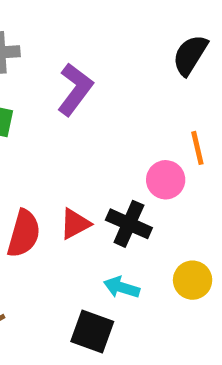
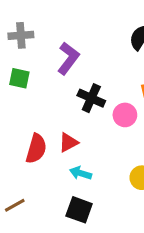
black cross: (129, 224) -> (91, 98), moved
cyan arrow: (122, 287) -> (81, 173), moved

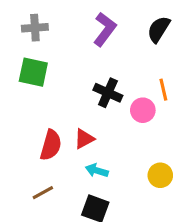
purple L-shape: (68, 58) -> (105, 29), moved
green square: (19, 78) -> (33, 72), size x1.4
brown line: (15, 205) -> (43, 193), moved

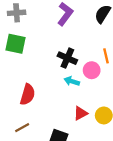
red triangle: (84, 139) -> (81, 113), moved
cyan arrow: (97, 171) -> (72, 81), moved

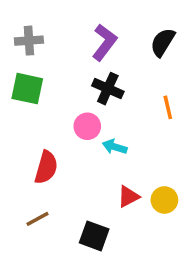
black cross: (67, 58) -> (108, 89), moved
pink circle: (92, 70) -> (87, 126), moved

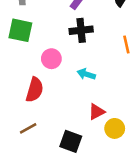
black cross: (108, 89) -> (81, 30), turned -30
pink circle: (87, 126) -> (51, 59), moved
yellow circle: (164, 200) -> (115, 128), moved

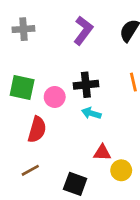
green square: (20, 30) -> (22, 87), moved
black cross: (81, 30) -> (86, 85), moved
red triangle: (97, 112) -> (102, 153), turned 30

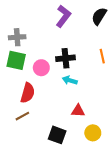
gray cross: (23, 29) -> (17, 37), moved
brown line: (30, 170) -> (22, 116), moved
yellow circle: (121, 170) -> (93, 133), moved

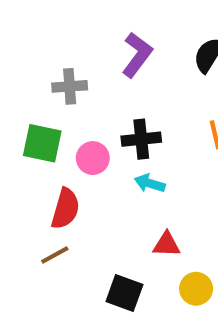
gray cross: (17, 37) -> (70, 86), moved

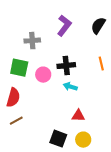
red semicircle: (65, 209) -> (13, 98), moved
brown line: (55, 255) -> (16, 121), moved
yellow circle: (196, 289) -> (83, 140), moved

